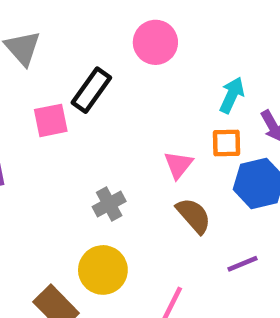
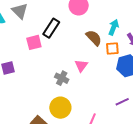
pink triangle: (178, 165) -> (81, 66), moved
gray cross: (109, 204) -> (62, 78), turned -32
brown semicircle: (194, 216) -> (94, 38), moved

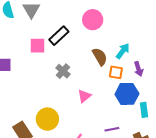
pink triangle: (81, 66) -> (84, 96), moved
gray cross: (62, 78) -> (63, 71), moved

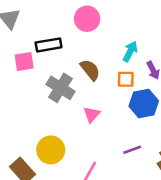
black rectangle: (59, 36) -> (49, 45), turned 42
brown semicircle: (100, 57) -> (90, 70), moved
gray cross: (63, 71) -> (60, 88), size x1.5

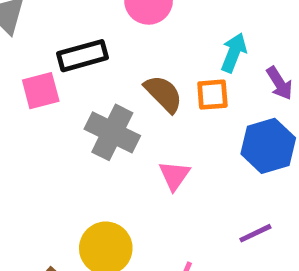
orange square: (126, 79) -> (212, 95), moved

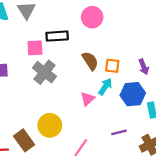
cyan arrow: (234, 53) -> (105, 87), moved
gray cross: (112, 132) -> (45, 72), moved

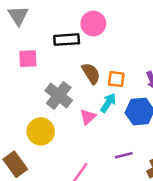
black rectangle: (57, 36) -> (67, 40), moved
gray cross: (45, 72) -> (59, 95), moved
yellow circle: (50, 125) -> (41, 131), moved

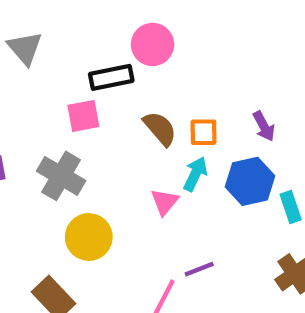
pink square: (28, 59) -> (83, 116), moved
gray cross: (59, 95) -> (61, 176), moved
purple line: (124, 155) -> (199, 269), moved

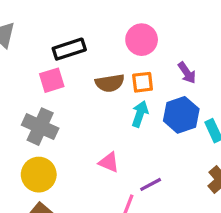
pink circle: (153, 44) -> (142, 40), moved
brown semicircle: (160, 129) -> (110, 83), turned 128
pink triangle: (165, 202) -> (109, 162), moved, turned -40
yellow circle: (89, 237) -> (39, 175), moved

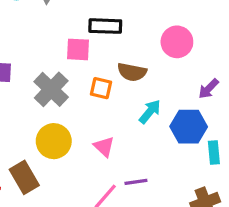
purple arrow: (187, 73) -> (208, 89), turned 60
orange square: (143, 82) -> (101, 88), moved
yellow circle: (39, 175) -> (54, 141), moved

